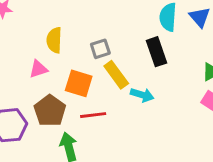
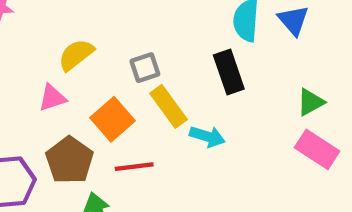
yellow semicircle: (54, 40) -> (76, 55), turned 50
orange square: (79, 83) -> (113, 119), turned 32

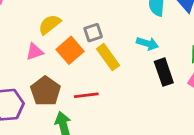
black rectangle: (229, 72) -> (164, 72), moved
orange square: (113, 119) -> (70, 50), moved
cyan arrow: (207, 136) -> (147, 44), moved

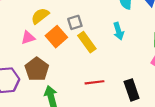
cyan arrow: (147, 44) -> (118, 31), turned 56
black rectangle: (164, 72) -> (132, 90), moved
red line: (86, 95) -> (95, 82), moved

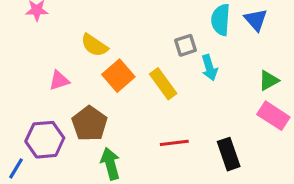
yellow semicircle: (40, 16) -> (94, 45), turned -108
gray square: (75, 22) -> (185, 45), moved
pink triangle: (28, 38) -> (59, 80), moved

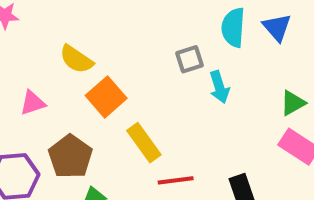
yellow rectangle: (163, 84) -> (144, 143), moved

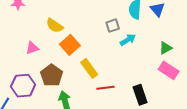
cyan arrow: (219, 87) -> (128, 40), turned -105

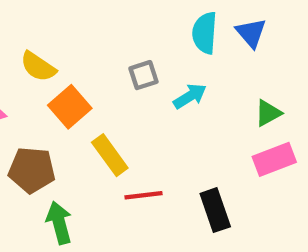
gray square: (113, 26) -> (144, 75), moved
pink rectangle: (169, 70) -> (274, 159), turned -54
brown pentagon: (52, 75) -> (32, 170), turned -30

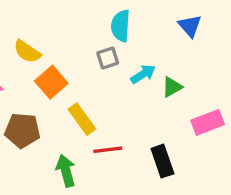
cyan semicircle: (205, 33) -> (121, 26), moved
green triangle: (268, 113) -> (172, 87), moved
green arrow: (59, 223) -> (66, 171), moved

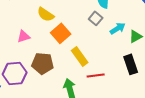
gray square: (108, 58) -> (96, 18), turned -32
black rectangle: (162, 161) -> (131, 64), moved

